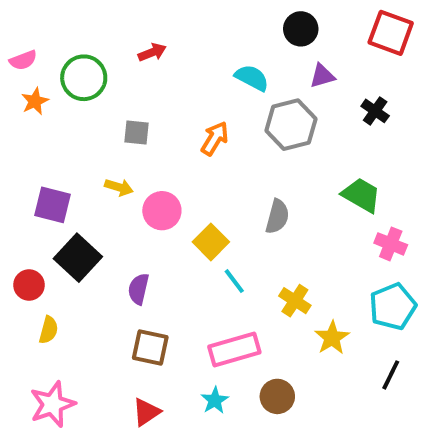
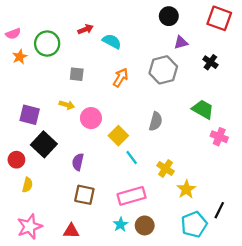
cyan semicircle: (252, 78) -> (112, 41), moved
cyan pentagon: (393, 307) -> (194, 224), moved
brown circle: (277, 396) -> (145, 225), moved
red triangle: (146, 412) -> (71, 231), moved, turned 35

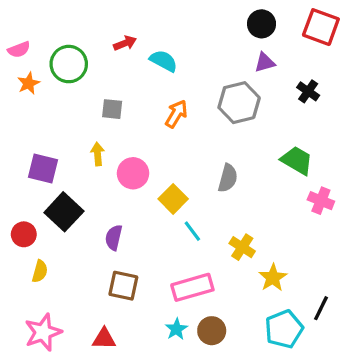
black circle: (169, 16) -> (262, 24), moved
yellow arrow: (67, 105) -> (98, 154), turned -112

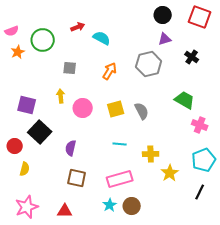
gray semicircle: (228, 178) -> (142, 111), turned -42
yellow square: (173, 199) -> (116, 109), moved, turned 30
cyan line: (192, 231) -> (120, 144), turned -48
yellow cross: (242, 247) -> (151, 154), turned -35
cyan pentagon: (284, 329) -> (204, 160), moved

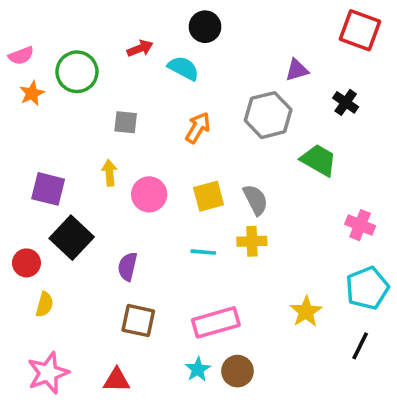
black circle: (163, 15) -> (205, 27), moved
green trapezoid: (185, 100) -> (319, 160), moved
cyan line: (120, 144) -> (203, 252), moved
yellow cross: (151, 154) -> (252, 241), moved

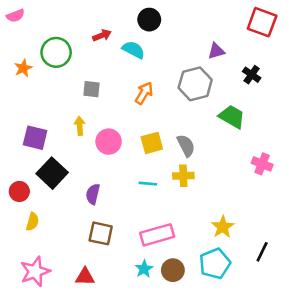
pink semicircle: (21, 56) -> (15, 16), moved
cyan pentagon: (367, 288) -> (215, 264), moved

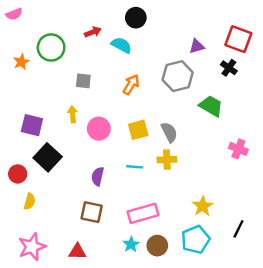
red square: (262, 22) -> (238, 39), moved
purple semicircle: (93, 194) -> (98, 176), moved

